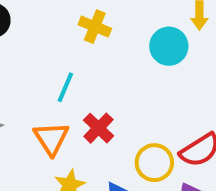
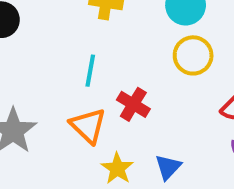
yellow circle: (154, 163) -> (193, 55), moved

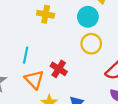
cyan line: (90, 71) -> (26, 55), moved

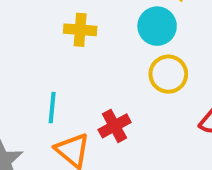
red cross: (59, 69) -> (115, 126), turned 35

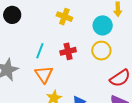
red cross: (115, 126) -> (68, 51), moved

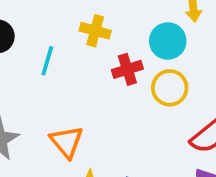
cyan line: (40, 51) -> (47, 61), moved
red cross: (68, 51) -> (127, 69), moved

